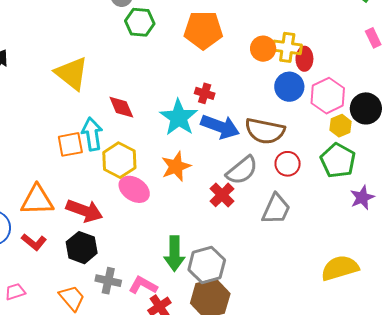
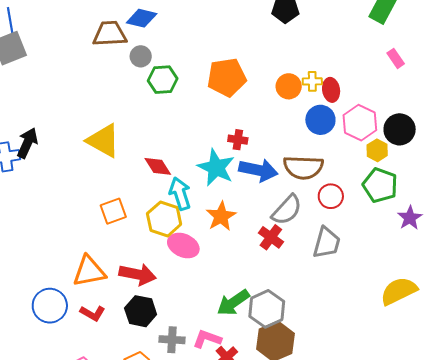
yellow cross: (287, 47) -> (312, 81), size x0.7
cyan arrow: (92, 134) -> (180, 194), moved
green arrow: (174, 254) -> (233, 303), turned 64

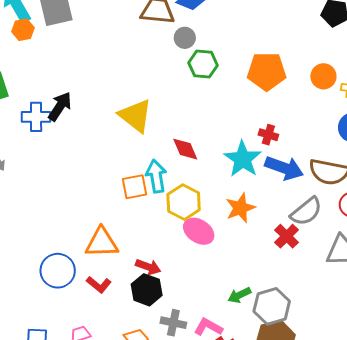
orange circle: (289, 86) -> (323, 76), moved
cyan arrow: (180, 194) -> (156, 176), moved
red arrow: (138, 274) -> (148, 267), moved, size x0.7
green arrow: (233, 303) -> (239, 295), size x0.7

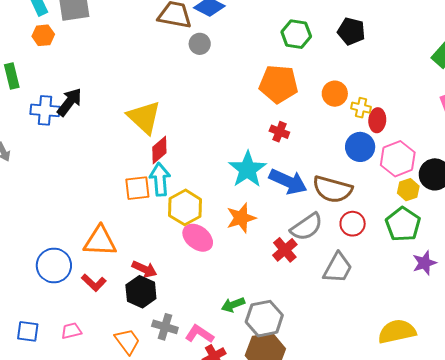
orange hexagon: (23, 30) -> (43, 35), moved
green hexagon: (203, 64) -> (296, 34), moved
red cross: (268, 135) -> (279, 132), moved
red diamond: (185, 149) -> (159, 150), moved, turned 68

